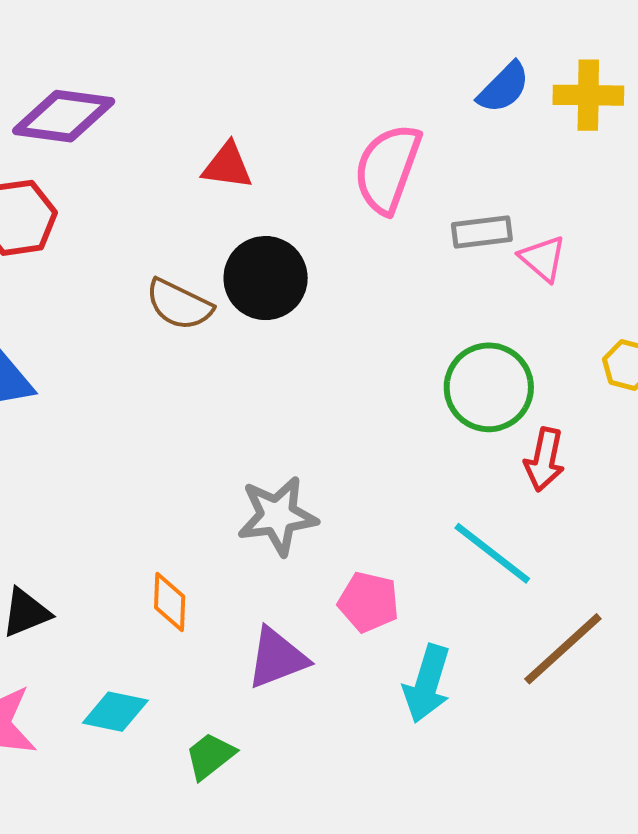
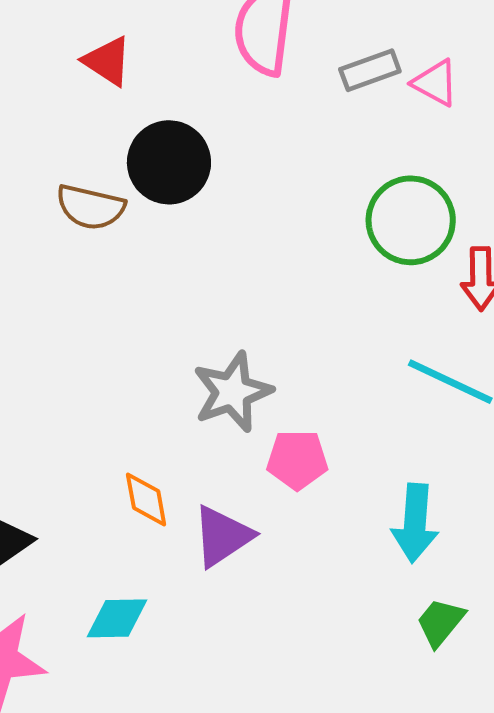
red triangle: (227, 166) -> (107, 61), turned 38
pink pentagon: (369, 602) -> (297, 460), moved
purple triangle: (277, 658) -> (222, 536), moved
green trapezoid: (210, 756) -> (440, 622), moved

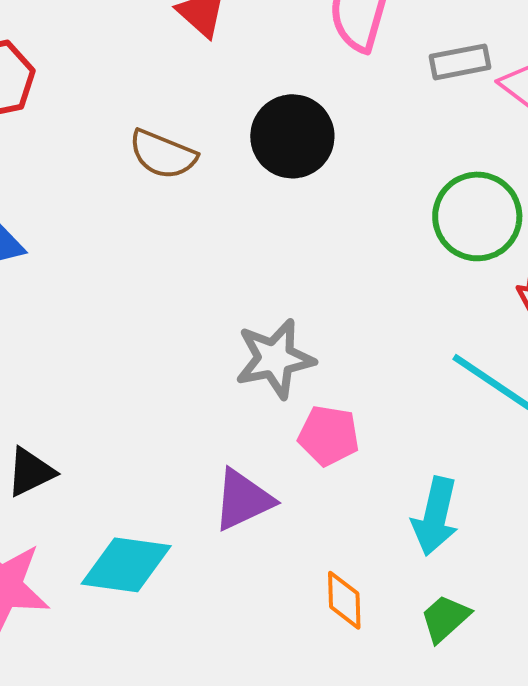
black circle: (169, 162) -> (292, 136), moved
orange diamond: (146, 499) -> (344, 600), moved
cyan diamond: (117, 618) -> (126, 565), size x1.4

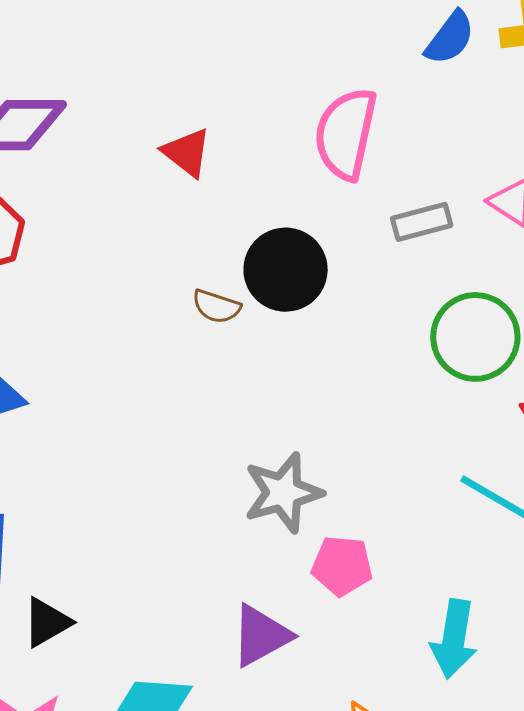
gray rectangle: (460, 62) -> (422, 222), moved
brown semicircle: (163, 154) -> (216, 307), moved, size x0.7

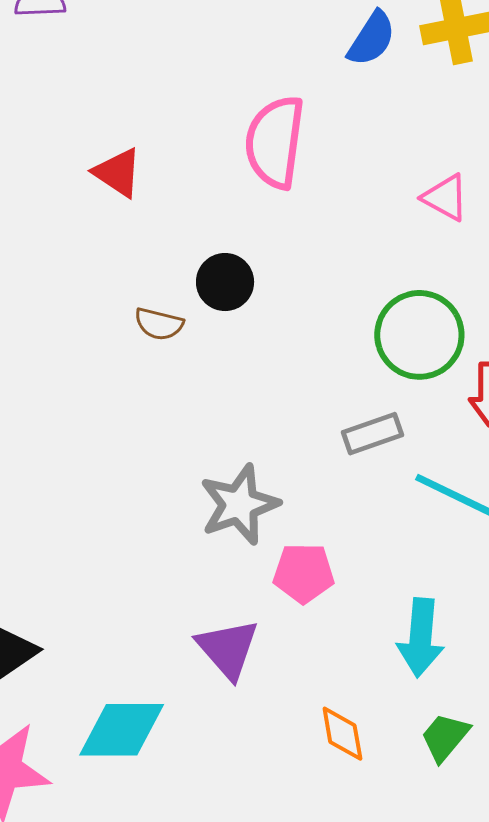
gray rectangle: (422, 222) -> (373, 434), moved
black circle: (286, 270) -> (225, 282), size x0.7
purple triangle: (261, 636) -> (228, 649), turned -38

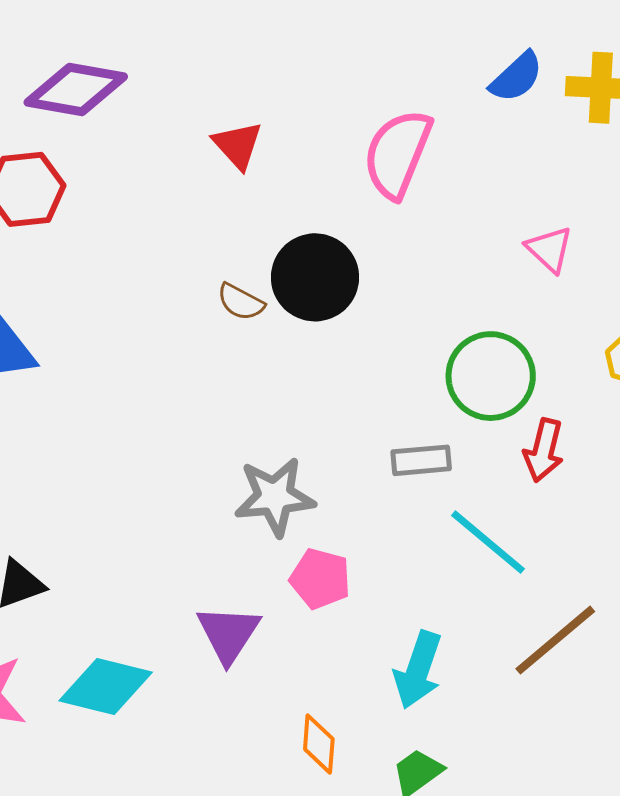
black circle: (225, 282) -> (315, 277), size x1.5

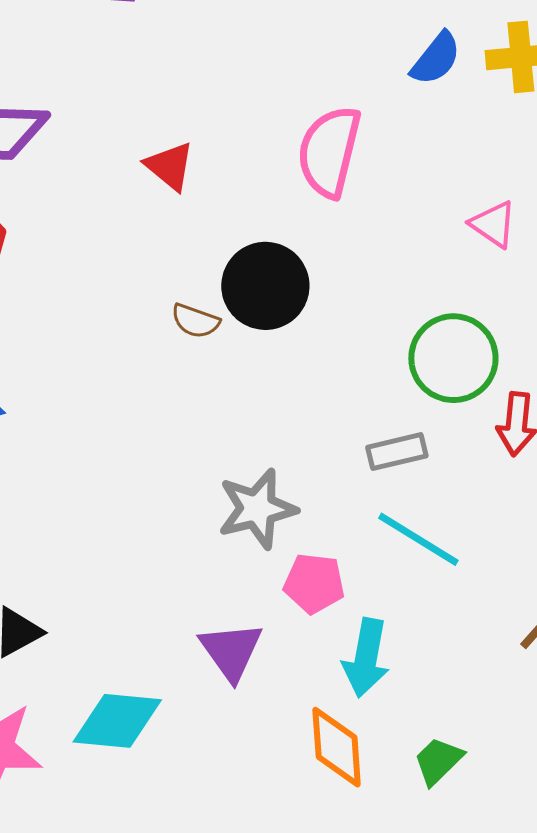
cyan line: (488, 542) -> (418, 539), moved
cyan arrow: (418, 670) -> (366, 658), moved
orange diamond: (319, 744) -> (337, 747), size x1.4

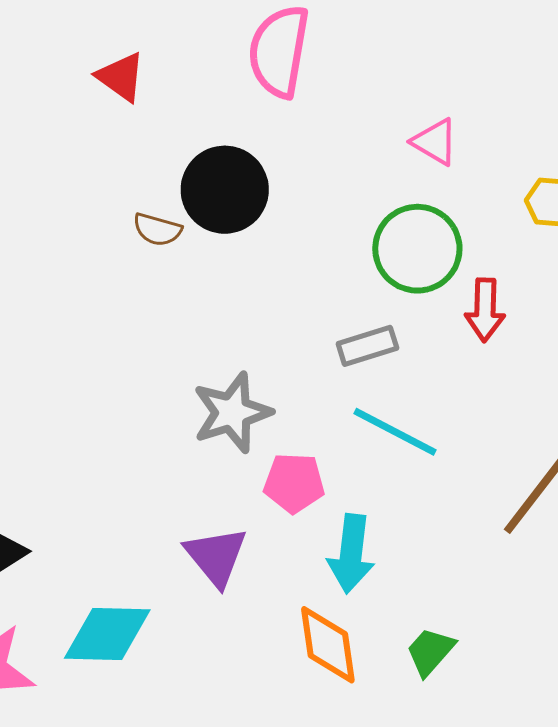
pink triangle: (493, 224) -> (435, 142), moved

